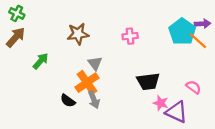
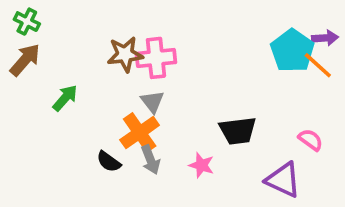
pink cross: (130, 36) -> (156, 58), moved, size x1.5
pink star: (161, 103) -> (201, 165), moved

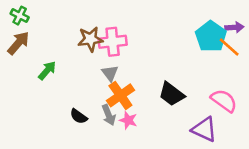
black trapezoid: (238, 131) -> (172, 94), turned 44
orange cross: (140, 133) -> (120, 95), moved
pink semicircle: (311, 140) -> (224, 101), size x1.5
pink star: (201, 165) -> (128, 120), moved

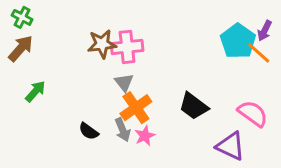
purple arrow: (234, 27) -> (265, 31), turned 120
green arrow: (47, 71) -> (35, 91), moved
pink star: (128, 120) -> (145, 136), turned 30

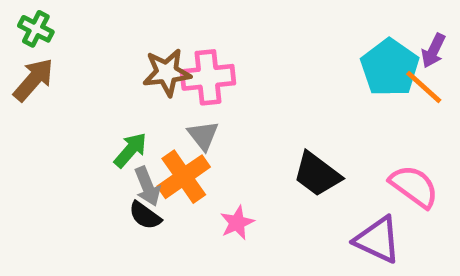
green arrow: (35, 91) -> (130, 150), moved
orange cross: (136, 108) -> (184, 177), moved
gray arrow: (123, 130) -> (147, 186), moved

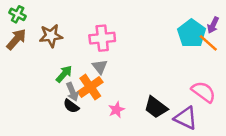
brown star: (167, 72) -> (51, 36), moved
black trapezoid: (317, 174) -> (156, 107), moved

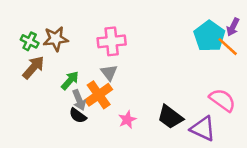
green cross: (18, 14) -> (30, 41), moved
brown arrow: (16, 39) -> (33, 67), moved

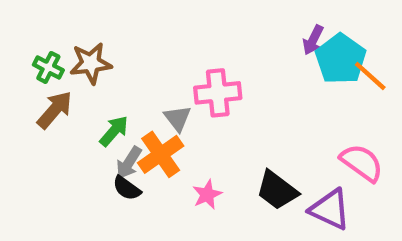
purple arrow: (233, 27) -> (313, 40), moved
pink cross: (112, 41) -> (218, 93), moved
gray arrow: (79, 100) -> (129, 163), turned 54

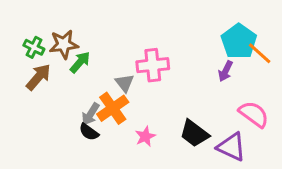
purple arrow: (313, 40) -> (226, 71), moved
green arrow: (114, 131) -> (80, 62), moved

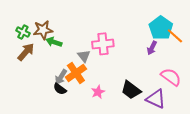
green arrow: (80, 62) -> (54, 42), turned -112

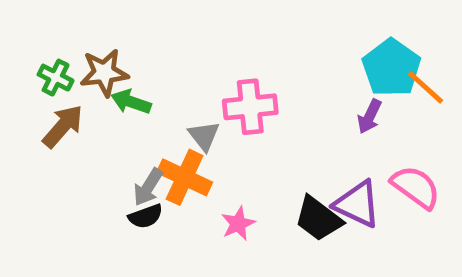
orange cross: (76, 73) -> (185, 177), turned -30
black semicircle: (60, 89) -> (146, 216), turned -56
purple triangle: (156, 99) -> (357, 204), moved

